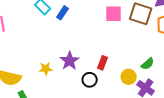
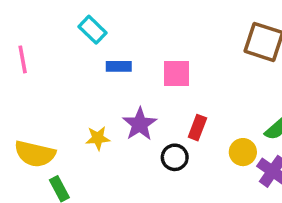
blue rectangle: (63, 13) -> (119, 66), moved, turned 56
pink square: (114, 14) -> (176, 73), moved

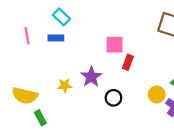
pink line: (23, 59) -> (27, 36), moved
blue rectangle: (119, 66) -> (56, 38), moved
red rectangle: (197, 128) -> (128, 62), moved

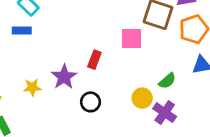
pink square: (115, 45) -> (132, 38), moved
red rectangle: (128, 62) -> (94, 60), moved

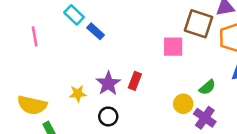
blue rectangle: (22, 31) -> (96, 31), moved, turned 42
red rectangle: (94, 60) -> (135, 81), moved
black circle: (91, 102) -> (108, 116), moved

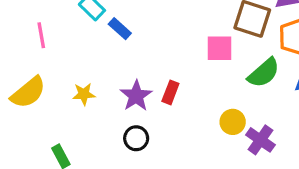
green semicircle: (207, 87) -> (264, 73), moved, size x1.5
yellow star: (78, 94) -> (84, 94), moved
yellow semicircle: (32, 105) -> (28, 92), moved, turned -52

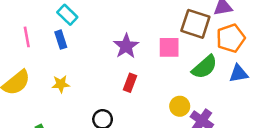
blue rectangle: (120, 29) -> (61, 40), moved, turned 30
purple star: (136, 96) -> (126, 46), moved

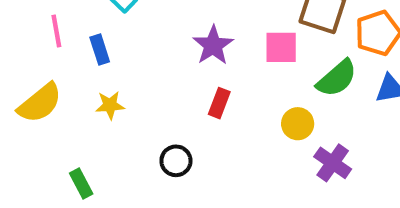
blue rectangle: (61, 40) -> (100, 49), moved
yellow circle: (180, 106) -> (298, 124), moved

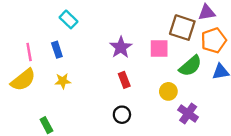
pink line: (56, 31) -> (29, 52), moved
red rectangle: (219, 103) -> (124, 80), turned -42
black circle: (176, 161) -> (122, 115), moved

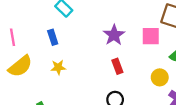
pink line: (29, 52) -> (13, 37), moved

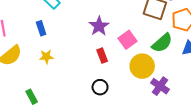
pink square: (151, 36) -> (127, 40), moved, turned -36
yellow circle: (160, 77) -> (142, 66), size x1.5

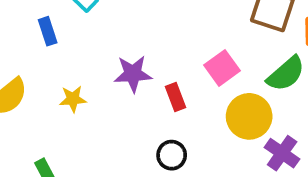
purple star: (99, 26) -> (133, 74), moved, turned 30
blue rectangle: (41, 28) -> (48, 31), moved

